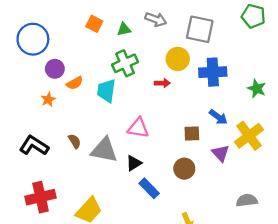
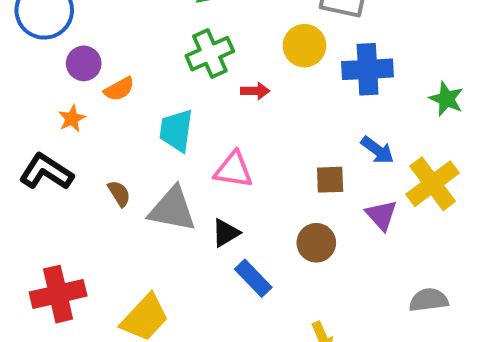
red arrow: (162, 83) -> (255, 91), moved
cyan trapezoid: (106, 91) -> (176, 130), moved
black L-shape: (34, 146) -> (46, 172), moved

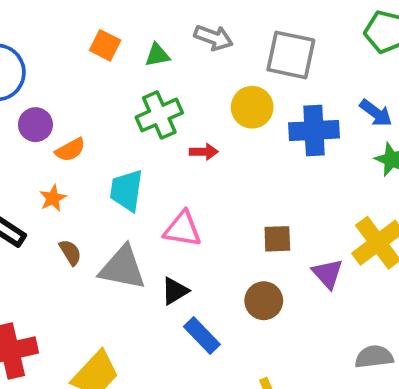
orange star: (72, 119) -> (53, 198), moved
blue arrow: (377, 150) -> (376, 113), moved

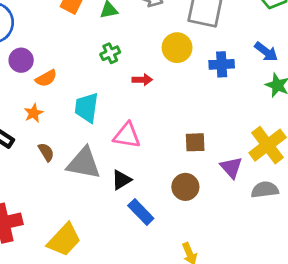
green cross: (159, 115) -> (110, 53), size x0.6
blue cross: (314, 130) -> (222, 64), size x0.7
gray semicircle: (374, 357) -> (265, 190), moved

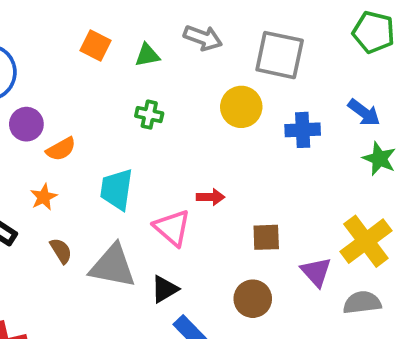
green cross: (110, 53) -> (149, 115), turned 36
red arrow: (142, 80) -> (211, 197), moved
pink triangle: (127, 135) -> (172, 228), turned 32

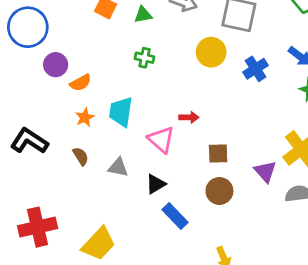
blue cross: (303, 130) -> (256, 69), turned -30
orange star: (44, 197) -> (85, 117), moved
brown square: (266, 237) -> (218, 153), moved
gray triangle: (113, 266) -> (118, 167), size x0.6

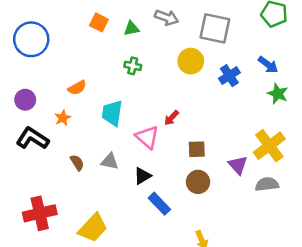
purple circle: (56, 65) -> (25, 100), moved
orange star: (85, 117) -> (63, 118), moved
red arrow: (189, 117) -> (171, 118), turned 133
brown semicircle: (81, 156) -> (77, 163), moved

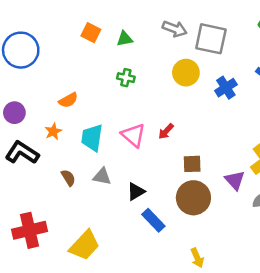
gray arrow: (167, 18) -> (175, 29), moved
cyan trapezoid: (112, 113) -> (92, 138), moved
pink triangle: (147, 137) -> (133, 135), moved
brown circle: (198, 182) -> (193, 198), size x1.4

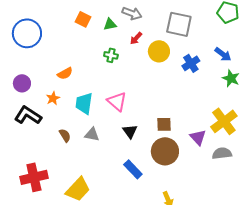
gray arrow: (175, 29) -> (132, 13), moved
red arrow: (166, 131) -> (136, 38), moved
black triangle: (136, 191) -> (130, 131), moved, turned -35

